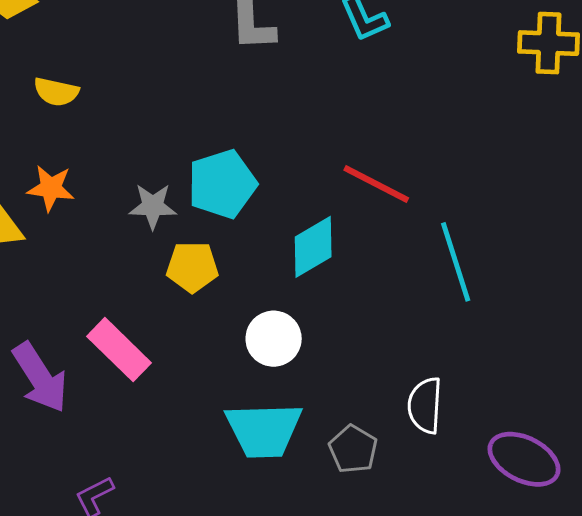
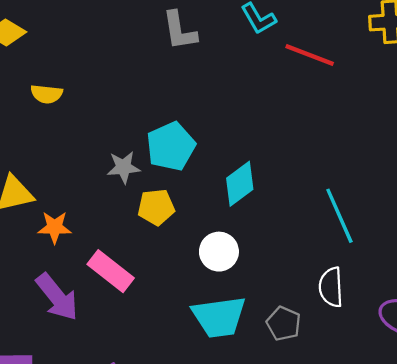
red line: (376, 184) -> (310, 55), moved
orange star: (51, 188) -> (55, 227), moved
cyan line: (456, 262) -> (339, 216), moved

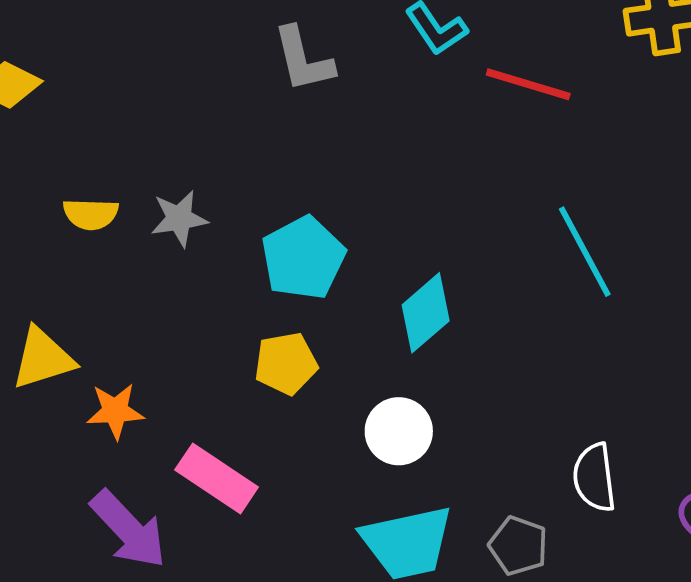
yellow semicircle: (47, 94) -> (91, 214), moved
gray star: (124, 167) -> (179, 219), moved
cyan line: (339, 216) -> (585, 252), moved

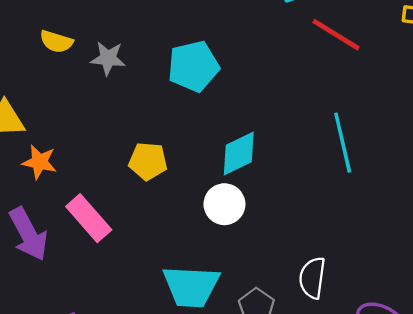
cyan pentagon: (303, 258) -> (193, 66), moved
white circle: (399, 431) -> (224, 204), moved

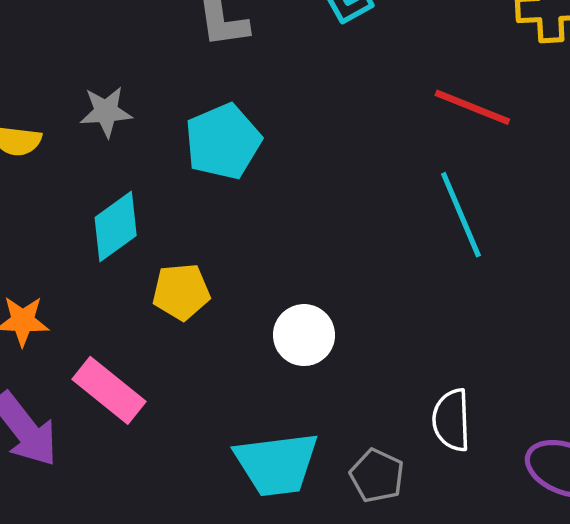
red line: (336, 35) -> (472, 107), moved
gray star: (108, 58) -> (106, 112), moved
cyan diamond: (239, 153) -> (116, 226), moved

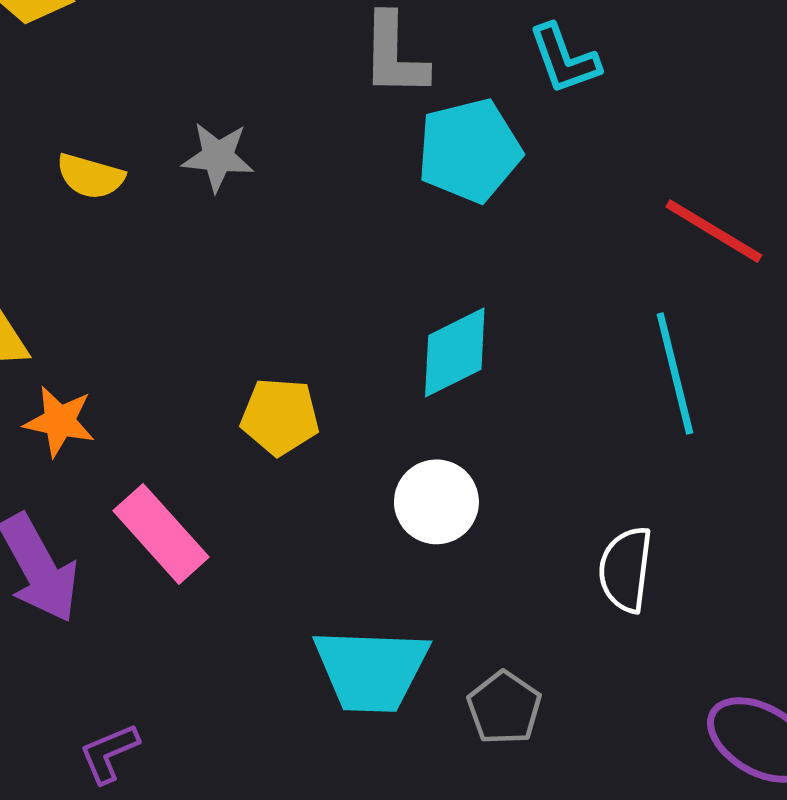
cyan pentagon: (223, 141) -> (469, 151), moved
cyan diamond: (116, 226) -> (455, 352), moved
white semicircle: (451, 420) -> (626, 569), moved

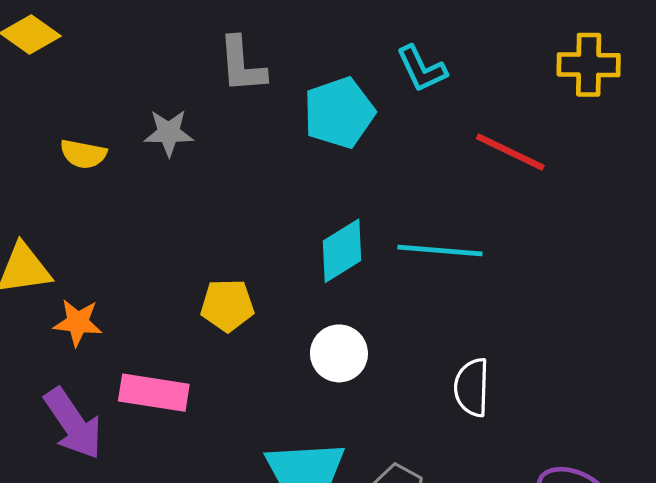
gray L-shape: (394, 55) -> (242, 65), moved
cyan L-shape: (564, 59) -> (422, 69), moved
cyan line: (675, 374) -> (440, 250), moved, turned -66
pink rectangle: (161, 534) -> (154, 393), turned -34

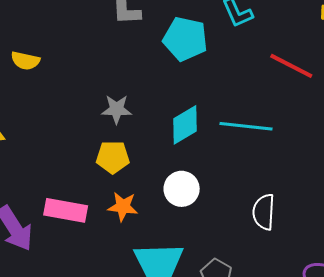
cyan pentagon: (339, 113) -> (185, 39), turned 30
gray star: (169, 133) -> (117, 109), moved
orange star: (78, 322) -> (123, 207), moved

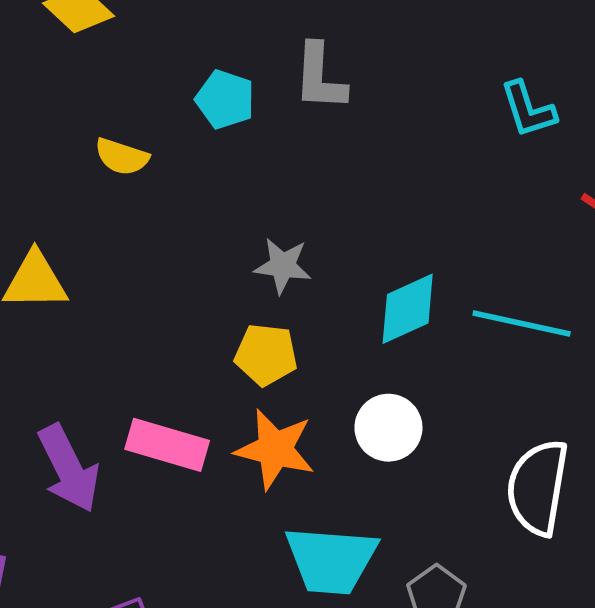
cyan pentagon: (185, 39) -> (225, 99), moved, size x0.7
orange star: (123, 207) -> (275, 449), size x1.4
white semicircle: (264, 212) -> (538, 487), size x1.4

